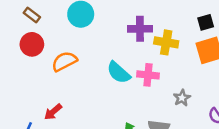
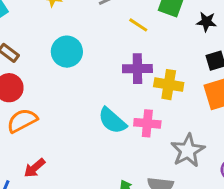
orange semicircle: (64, 61) -> (22, 121), moved
gray star: (182, 98) -> (188, 151), size x1.6

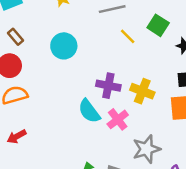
purple cross: (137, 69) -> (108, 86), moved
pink cross: (147, 123) -> (118, 119), turned 35

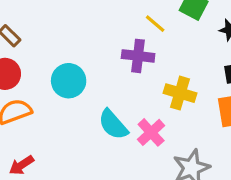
cyan circle: (64, 46) -> (69, 81), moved
purple cross: (108, 86) -> (138, 56), moved

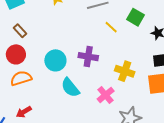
purple cross: (138, 56) -> (88, 57), moved
cyan semicircle: (113, 125) -> (70, 88), moved

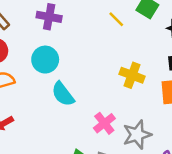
purple cross: (88, 57) -> (49, 17), moved
pink cross: (106, 95) -> (104, 123), moved

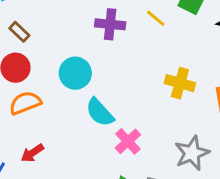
purple cross: (49, 17) -> (110, 24), moved
pink cross: (104, 123) -> (128, 141), moved

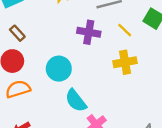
yellow cross: (180, 83) -> (125, 62), moved, turned -30

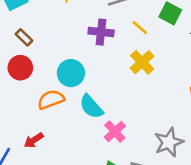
yellow cross: (125, 62) -> (142, 62), turned -30
orange semicircle: (18, 89) -> (51, 100), moved

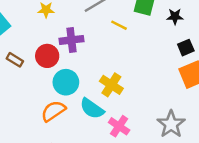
purple cross: (101, 32) -> (71, 40), moved
yellow cross: (142, 62) -> (111, 85), moved
red circle: (20, 68) -> (47, 56), moved

